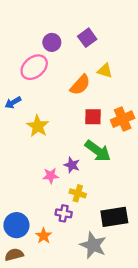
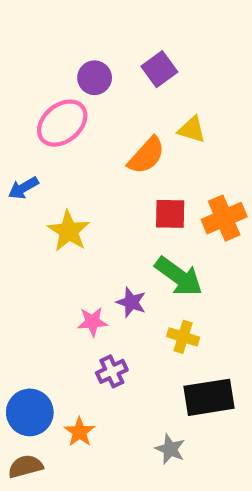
yellow cross: (78, 193) -> (183, 337), moved
purple cross: (64, 213) -> (112, 371), moved, turned -35
gray star: (93, 245) -> (170, 449), size x0.6

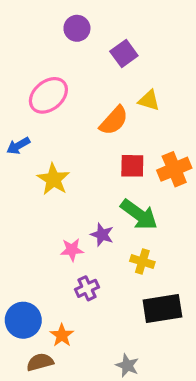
purple circle: (95, 78) -> (77, 28), moved
gray star: (170, 449) -> (127, 365), moved
brown semicircle: (25, 466) -> (40, 362), moved

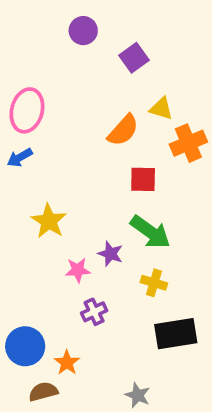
pink ellipse: (48, 95) -> (27, 110), moved, turned -36
orange cross: (174, 169) -> (188, 143), moved
yellow star: (53, 179) -> (49, 221), moved

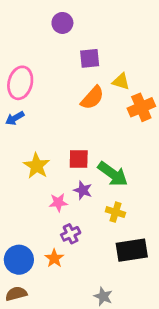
purple square: (134, 58) -> (90, 58), moved, turned 30
red square: (143, 179) -> (79, 159), moved
orange star: (67, 363) -> (54, 258), moved
brown semicircle: (43, 392) -> (16, 294), moved

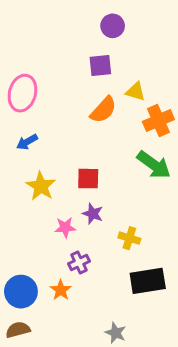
purple circle: (62, 23) -> (113, 26), moved
blue arrow: (15, 118) -> (27, 142), moved
green arrow: (113, 174) -> (154, 165), moved

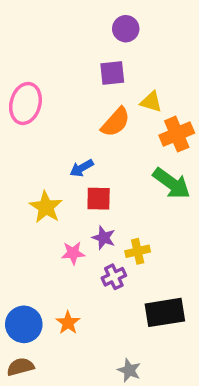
blue arrow: (27, 142) -> (82, 168), moved
yellow cross: (129, 238) -> (138, 251), moved, turned -30
purple cross: (79, 263) -> (114, 277), moved

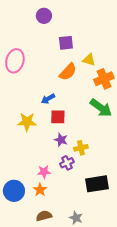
purple circle: (126, 29) -> (44, 16), moved
yellow star: (46, 207) -> (27, 122), turned -30
pink star: (73, 253) -> (44, 172), moved
brown semicircle: (20, 367) -> (44, 216), moved

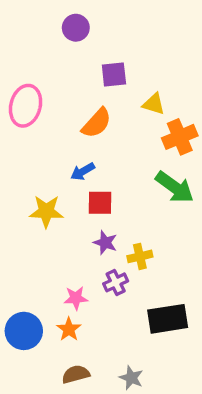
orange semicircle: (68, 72) -> (97, 123), moved

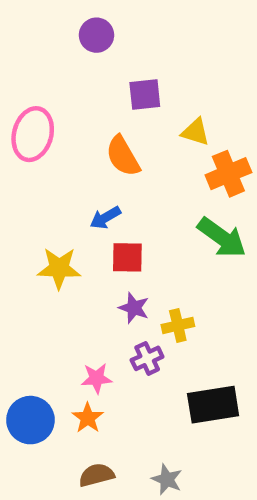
orange semicircle: (97, 123) -> (123, 156), turned 108

